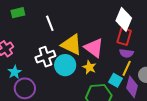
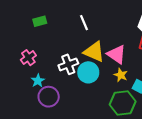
white line: (50, 23) -> (84, 23), moved
yellow star: (89, 67) -> (121, 75), moved

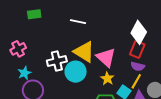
white line: (84, 23) -> (78, 22), turned -63

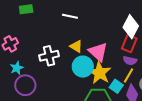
yellow triangle: (84, 52) -> (76, 46), size x0.6
cyan circle: (76, 72) -> (83, 67), moved
yellow star: (107, 79) -> (100, 73), size x1.6

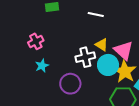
white cross: (49, 56) -> (85, 57), moved
purple circle: (25, 85) -> (70, 84), moved

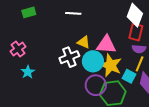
pink triangle: (124, 51) -> (106, 45), turned -30
purple circle: (70, 84) -> (96, 85), moved

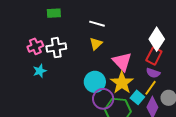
yellow triangle: (84, 42) -> (96, 44), moved, turned 40
pink triangle: (106, 45) -> (122, 62), turned 30
white cross: (69, 57) -> (56, 48), moved
cyan circle: (93, 61) -> (95, 82), moved

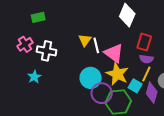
white line: (97, 24) -> (96, 45), moved, turned 70
white diamond: (157, 39) -> (127, 15), moved
pink cross: (35, 46) -> (25, 44), moved
white cross: (56, 48) -> (47, 51), turned 30

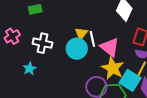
pink cross: (25, 44) -> (12, 36), moved
cyan circle: (91, 78) -> (77, 49), moved
cyan square: (135, 86) -> (130, 80), size x1.5

